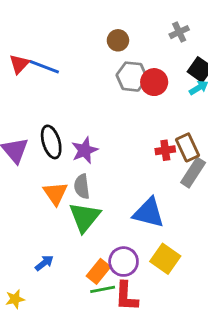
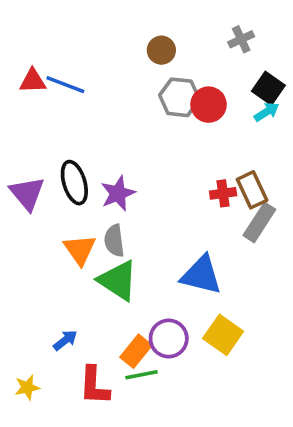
red triangle: (19, 64) -> (33, 81), turned 45
green triangle: (85, 217) -> (118, 280), turned -36
red L-shape: (126, 296) -> (94, 386), moved

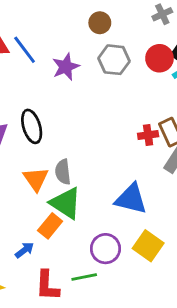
blue line: (65, 85) -> (25, 50), turned 32
red circle: (209, 105) -> (159, 58), moved
purple star: (118, 193) -> (66, 67), moved
orange rectangle: (136, 351) -> (50, 226), moved

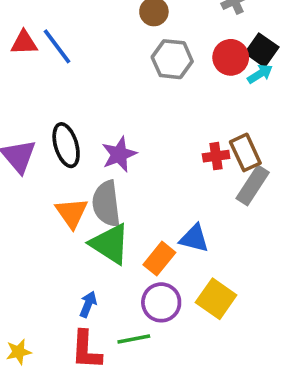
purple star: (66, 67) -> (119, 154), moved
gray semicircle: (63, 172) -> (106, 204), size x1.4
blue triangle: (131, 199) -> (194, 238), size x0.7
orange rectangle: (50, 226) -> (159, 259), moved
blue arrow: (25, 250) -> (88, 304), moved, turned -30

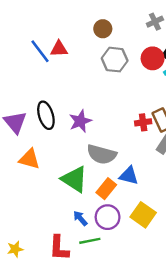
red triangle: (24, 43) -> (59, 49), moved
gray semicircle: (106, 204) -> (102, 154), moved, turned -68
orange triangle: (72, 213) -> (29, 159), moved, turned -40
blue arrow: (88, 304) -> (80, 218), moved, turned -63

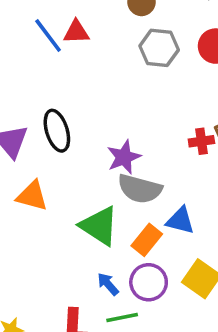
purple star: (80, 121) -> (124, 157), moved

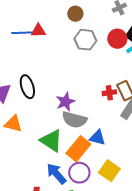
blue line: (48, 35) -> (22, 33), turned -55
orange rectangle: (147, 240) -> (78, 149), size x1.4
blue arrow: (108, 284) -> (56, 174), size x1.6

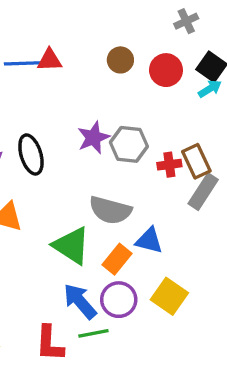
brown circle: (75, 14) -> (120, 60), moved
red circle: (117, 39) -> (166, 70), moved
gray hexagon: (85, 40) -> (129, 144), moved
purple star: (65, 102) -> (93, 138), moved
orange rectangle: (78, 149) -> (117, 259), size x0.7

